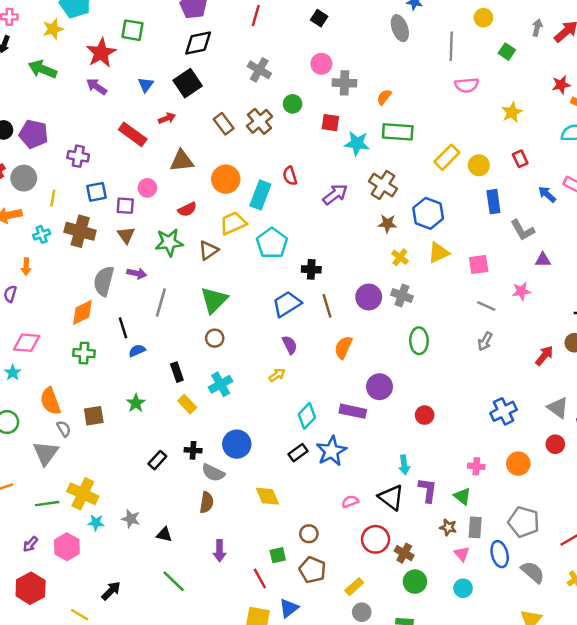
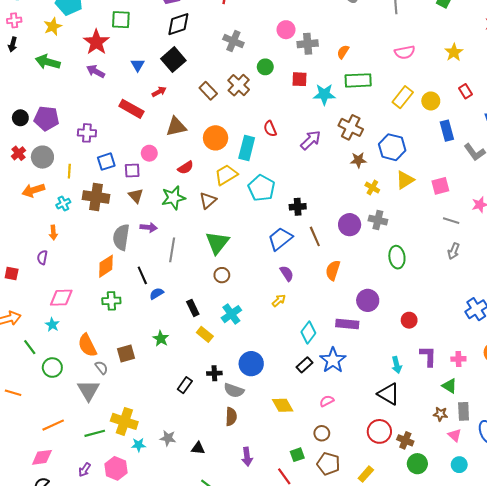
pink semicircle: (467, 85) -> (405, 52), moved
purple L-shape: (428, 490) -> (428, 356), moved
pink semicircle: (350, 501) -> (327, 401), moved

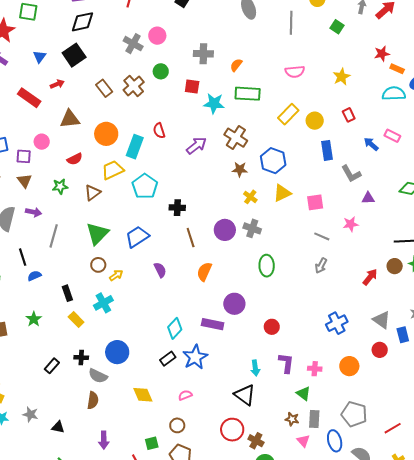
pink circle: (286, 30) -> (157, 36), moved
green star: (173, 198) -> (60, 186), size x0.7
blue trapezoid: (280, 239) -> (137, 237), moved
yellow arrow: (279, 300) -> (116, 275), moved

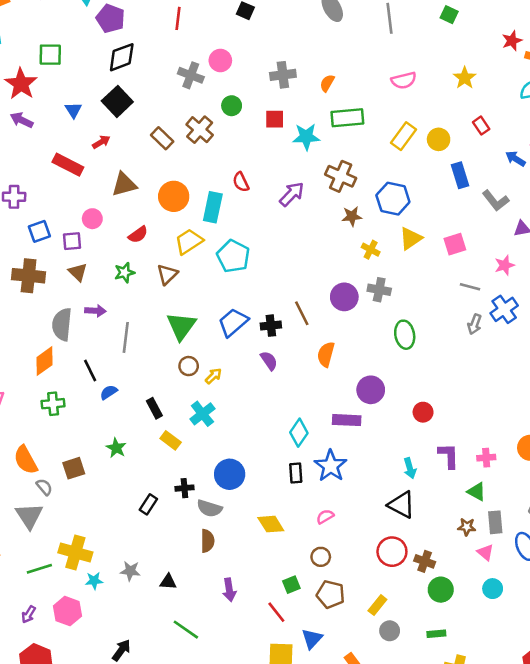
black cross: (177, 208) -> (271, 326), moved
blue cross: (337, 323) -> (504, 309), moved
black rectangle: (168, 359) -> (296, 473), turned -49

